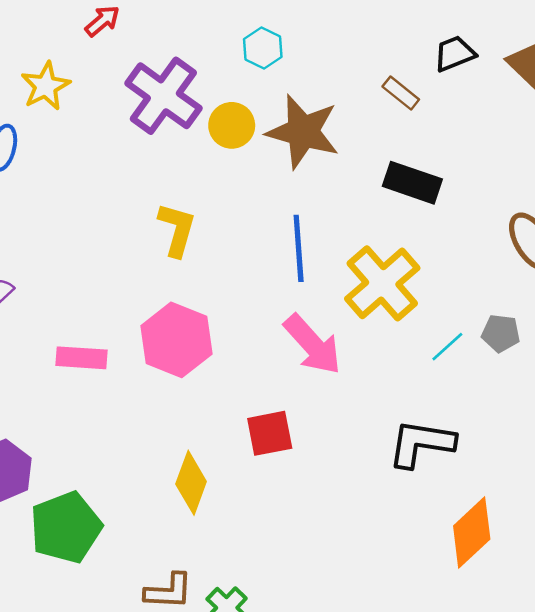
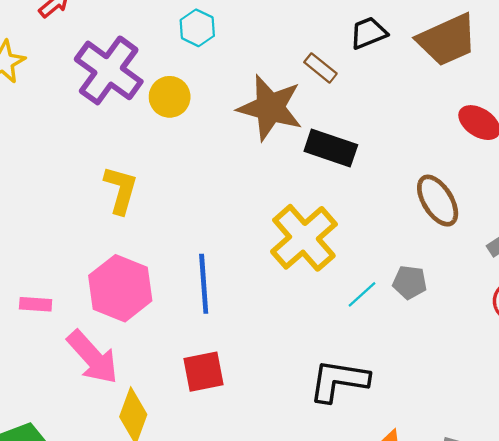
brown star: (303, 132) -> (270, 108), moved
blue line: (299, 248) -> (204, 284), moved
pink arrow: (313, 345) -> (93, 357), moved
pink rectangle: (81, 358) -> (36, 304), size x0.7

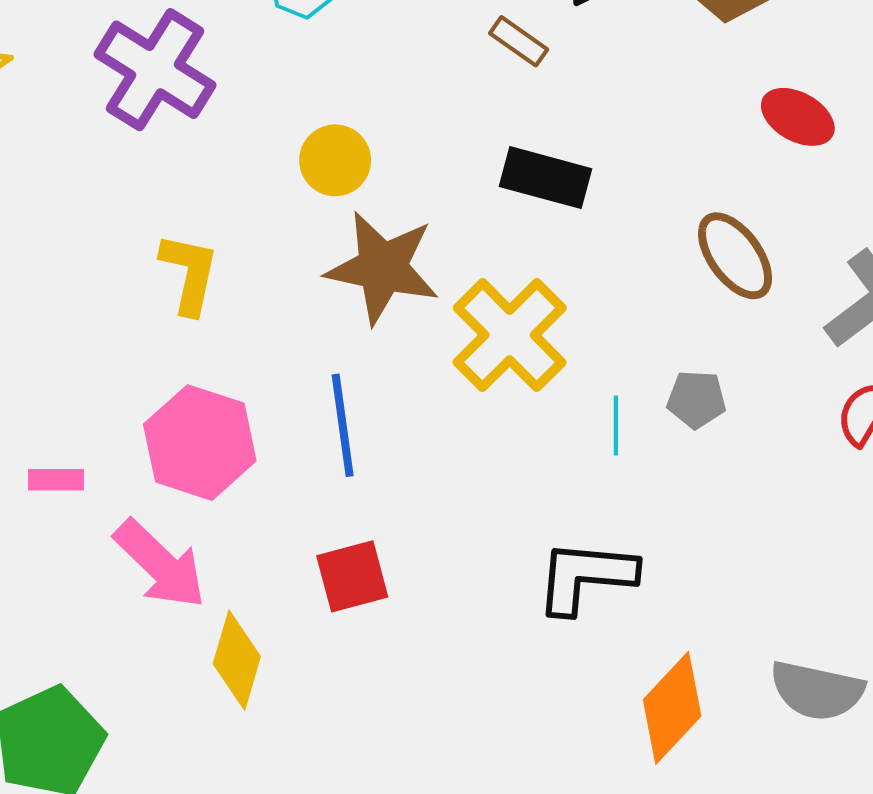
yellow circle: (170, 97) -> (335, 160), moved
brown star: (270, 108) -> (382, 268), moved
cyan line: (362, 294) -> (616, 425), turned -44

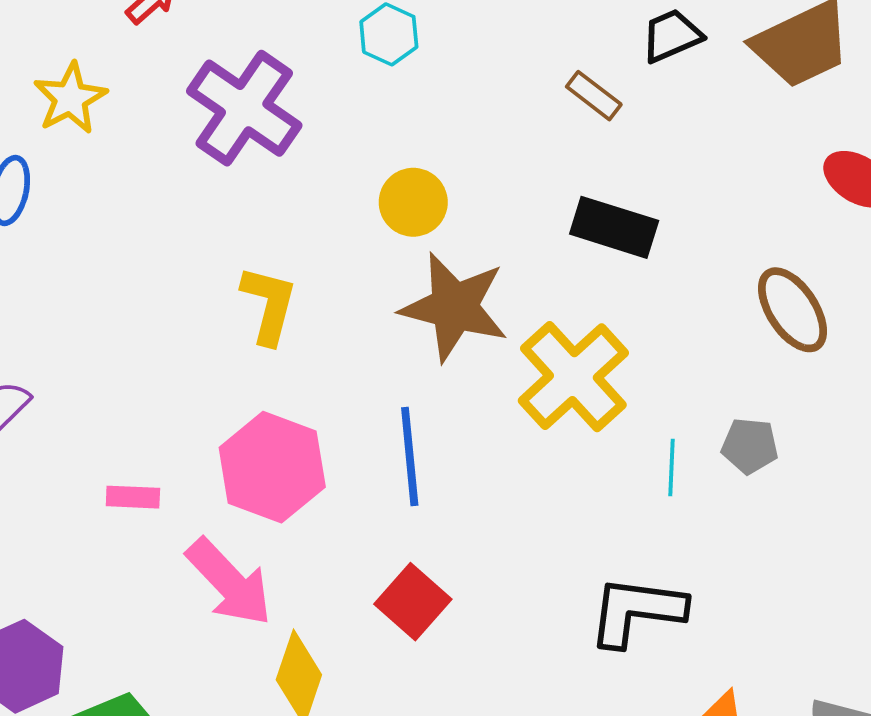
red square: (352, 576) -> (413, 602), turned -36

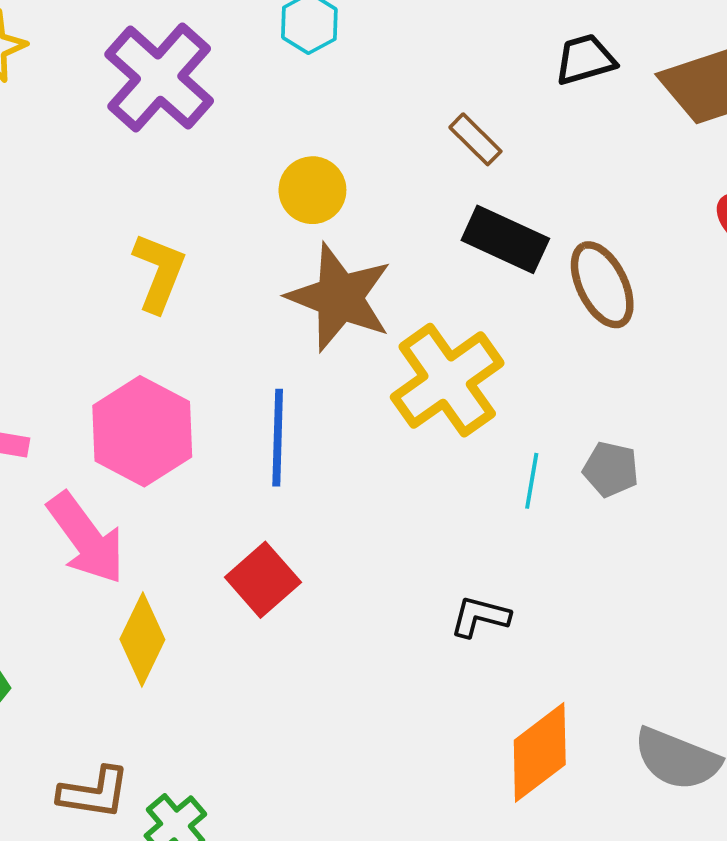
brown rectangle: (594, 96) -> (475, 139), moved
brown ellipse: (793, 310) -> (602, 285), moved
black L-shape: (637, 611) -> (480, 617), size x0.6

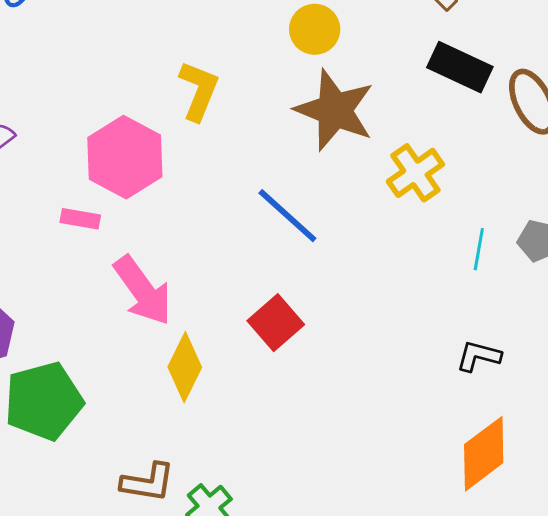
yellow cross: (447, 380) -> (415, 173), size x0.7
pink hexagon: (142, 431) -> (125, 157), moved
blue line: (278, 438) -> (287, 216), turned -50
black L-shape: (480, 617) -> (479, 356), moved

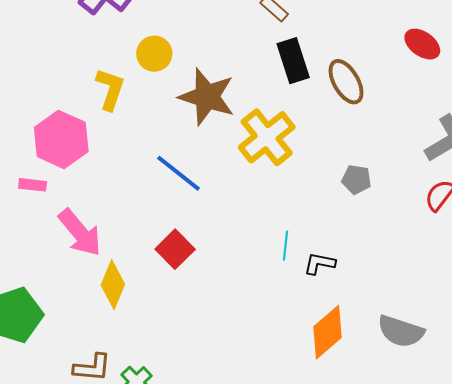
yellow circle: (315, 29) -> (154, 54), moved
black rectangle: (460, 67) -> (293, 61), turned 51
yellow cross: (415, 173) -> (267, 137), size x1.4
cyan line: (479, 249) -> (285, 246), moved

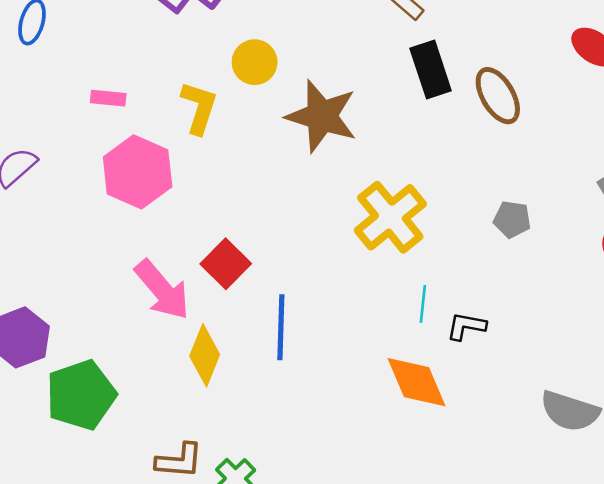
yellow cross: (267, 137) -> (390, 217), moved
blue line: (178, 173) -> (281, 327), moved, turned 54
pink rectangle: (33, 185) -> (108, 98), moved
red square: (175, 249) -> (226, 264), moved
orange diamond: (328, 332) -> (417, 382), moved, turned -72

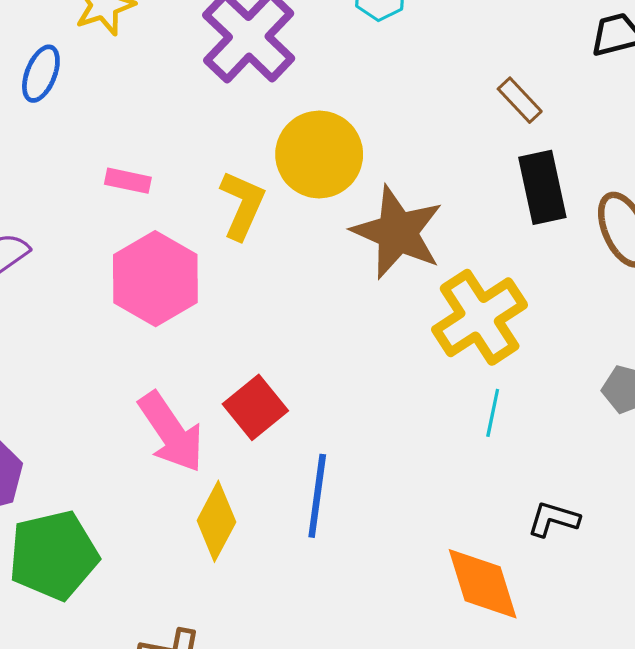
yellow circle: (255, 62) -> (319, 154), size x1.5
yellow cross: (390, 217) -> (480, 317), moved
cyan line: (423, 304) -> (493, 413), moved

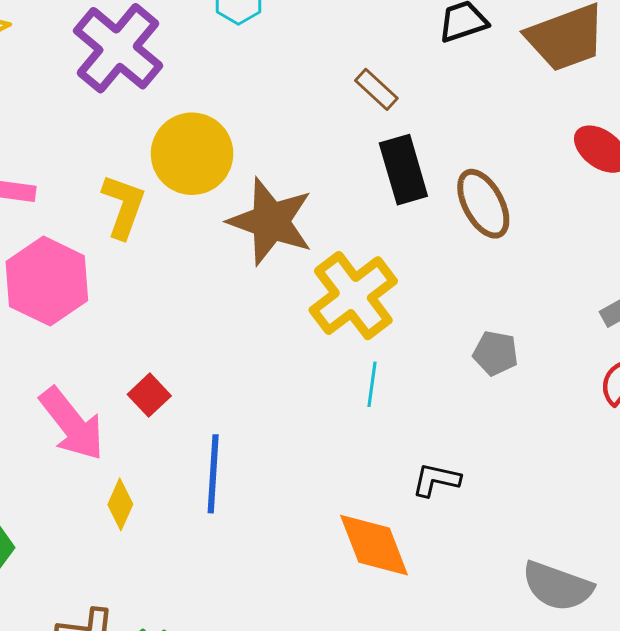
red square: (255, 407) -> (149, 395), size x0.7
yellow diamond: (216, 521) -> (120, 504), size x0.7

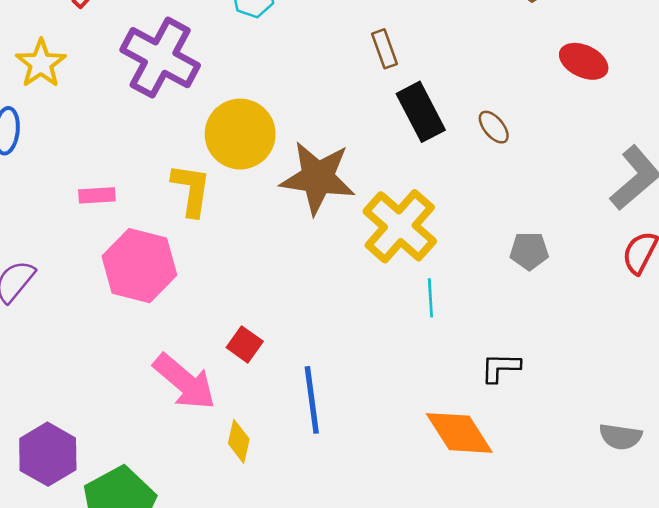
brown rectangle: (376, 89) -> (384, 49), turned 39
brown ellipse: (483, 204) -> (494, 127), size x0.6
gray semicircle: (557, 586) -> (620, 437), size x0.7

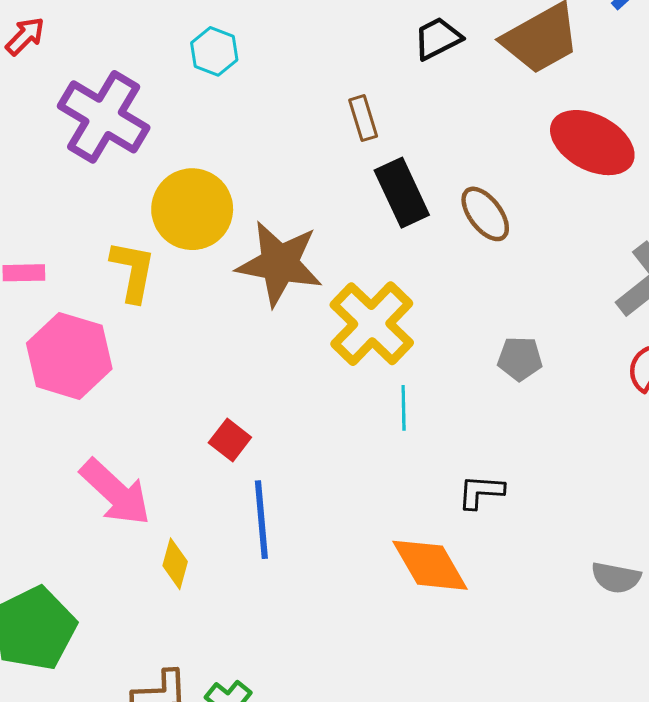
red ellipse: (584, 61) -> (592, 143), size x1.5
brown ellipse: (494, 127) -> (485, 214), size x1.4
red square: (245, 344) -> (230, 440), moved

